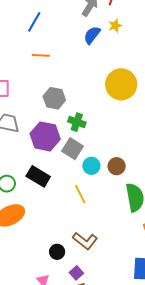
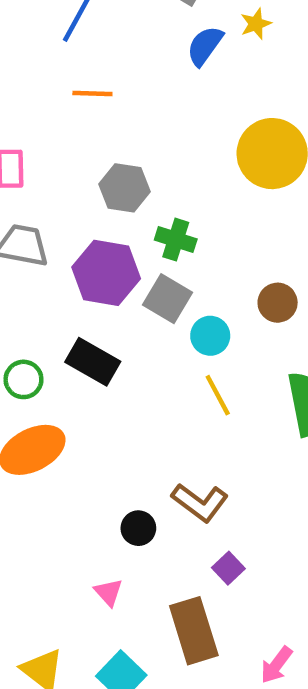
brown circle: (117, 166) -> (278, 303), moved
yellow line: (80, 194) -> (218, 395), moved
purple square: (76, 273) -> (228, 568), moved

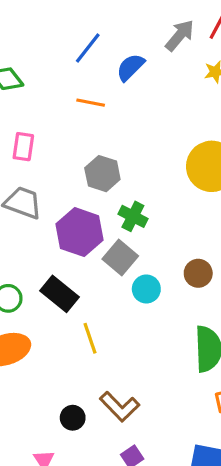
blue semicircle: (205, 46) -> (130, 67), moved
yellow line: (218, 395) -> (90, 338), moved

